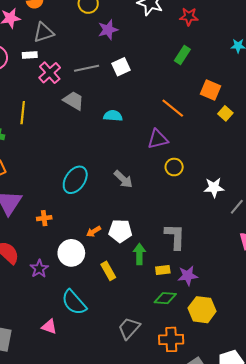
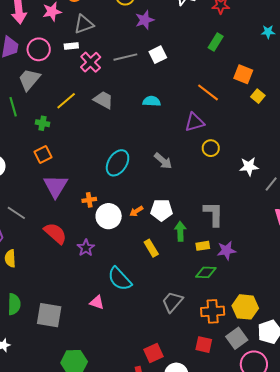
gray trapezoid: (73, 101) -> (103, 100), moved
yellow line: (23, 113) -> (66, 101), turned 45
white circle: (71, 253) -> (109, 216), moved
yellow hexagon: (202, 310) -> (245, 307), moved

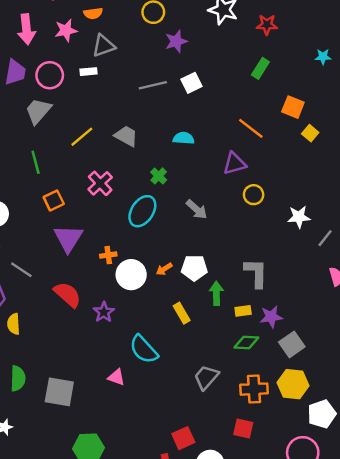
pink cross: (91, 62) -> (100, 183), moved
green line: (13, 107) -> (36, 162), moved
green cross: (42, 123) -> (159, 176), moved, turned 32
gray square: (237, 338) -> (292, 344), moved

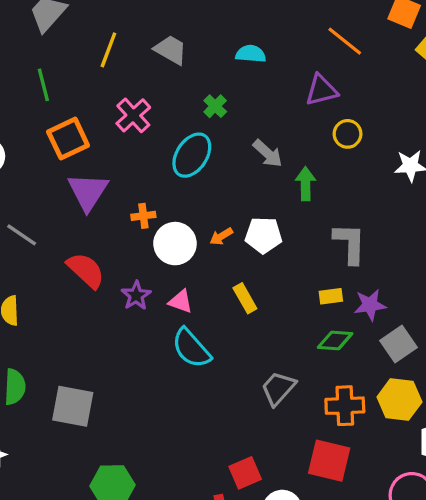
yellow line: (82, 137) -> (108, 50), turned -30
orange square: (54, 200) -> (68, 139), size x1.4
green arrow: (216, 293) -> (306, 184), moved
pink triangle: (116, 377) -> (181, 301), moved
red square: (243, 429) -> (329, 461), size x1.5

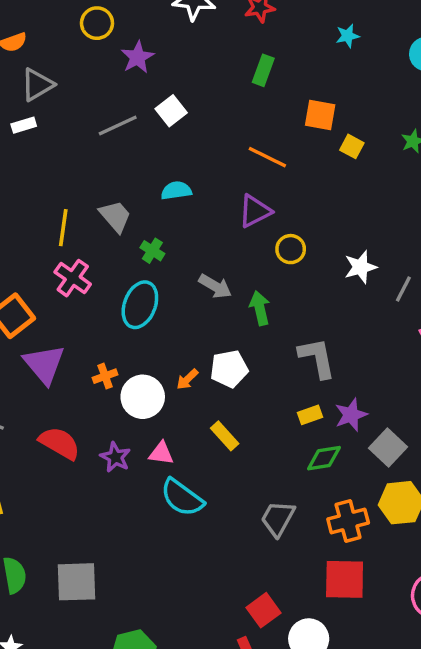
yellow line: (108, 50) -> (63, 228), moved
gray trapezoid: (171, 50) -> (115, 216), moved, turned 32

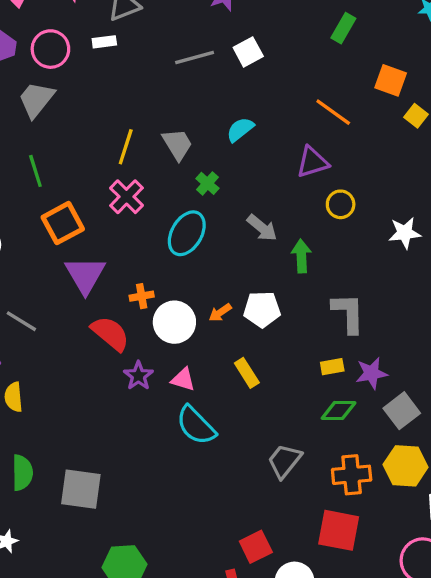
cyan semicircle: (176, 191) -> (240, 130), turned -40
red semicircle: (60, 443) -> (110, 333), moved

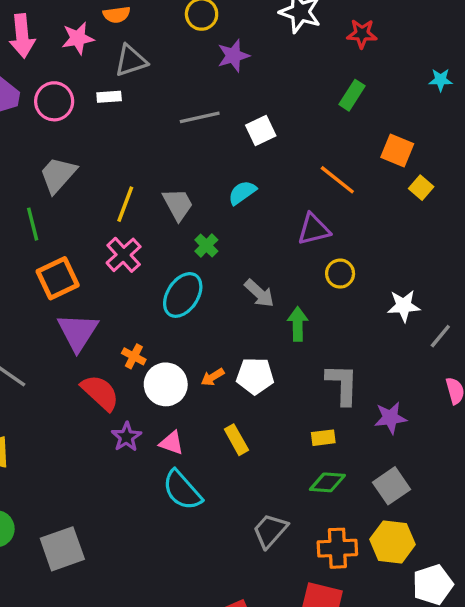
white square: (248, 52) -> (261, 131), moved
gray trapezoid: (36, 99) -> (58, 175), moved
orange cross: (142, 296) -> (134, 356), turned 35
purple star: (372, 373) -> (390, 418), moved
gray square: (81, 489) -> (62, 549), turned -30

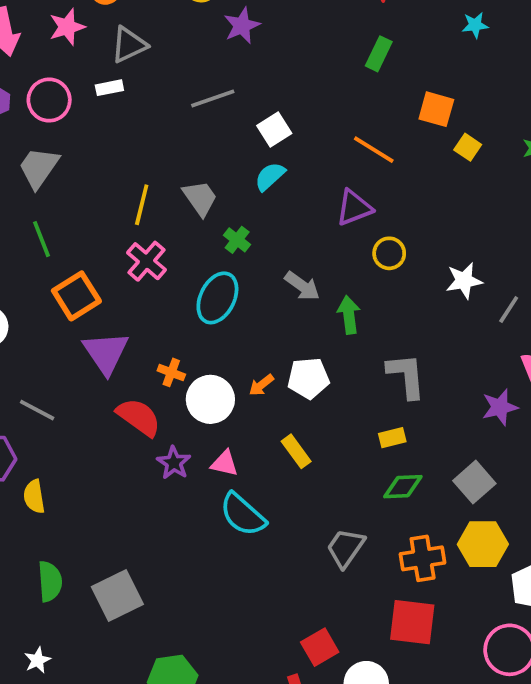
white square: (261, 131) -> (274, 129), moved
gray trapezoid: (58, 175) -> (39, 168), moved
purple star: (390, 418) -> (500, 407), moved

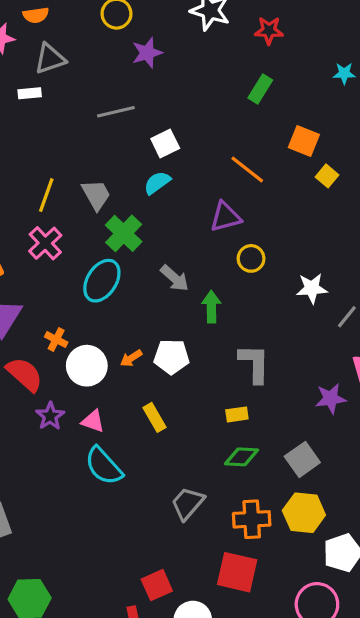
green cross: (237, 240) -> (124, 233), size x1.6

